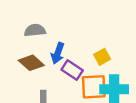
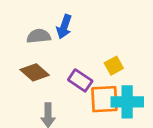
blue arrow: (58, 53) -> (64, 27), moved

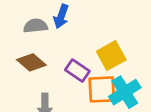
yellow square: (114, 66) -> (111, 56), size x1.5
cyan cross: (127, 102) -> (125, 92), turned -32

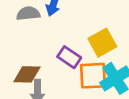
brown diamond: (31, 62) -> (27, 74), moved, turned -40

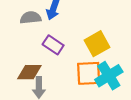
purple rectangle: (69, 57) -> (53, 45), moved

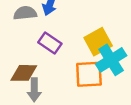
cyan cross: (109, 76) -> (111, 60), moved

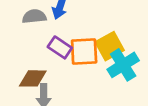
orange square: (89, 74) -> (84, 51), moved

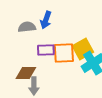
purple rectangle: (60, 47) -> (46, 50), turned -36

